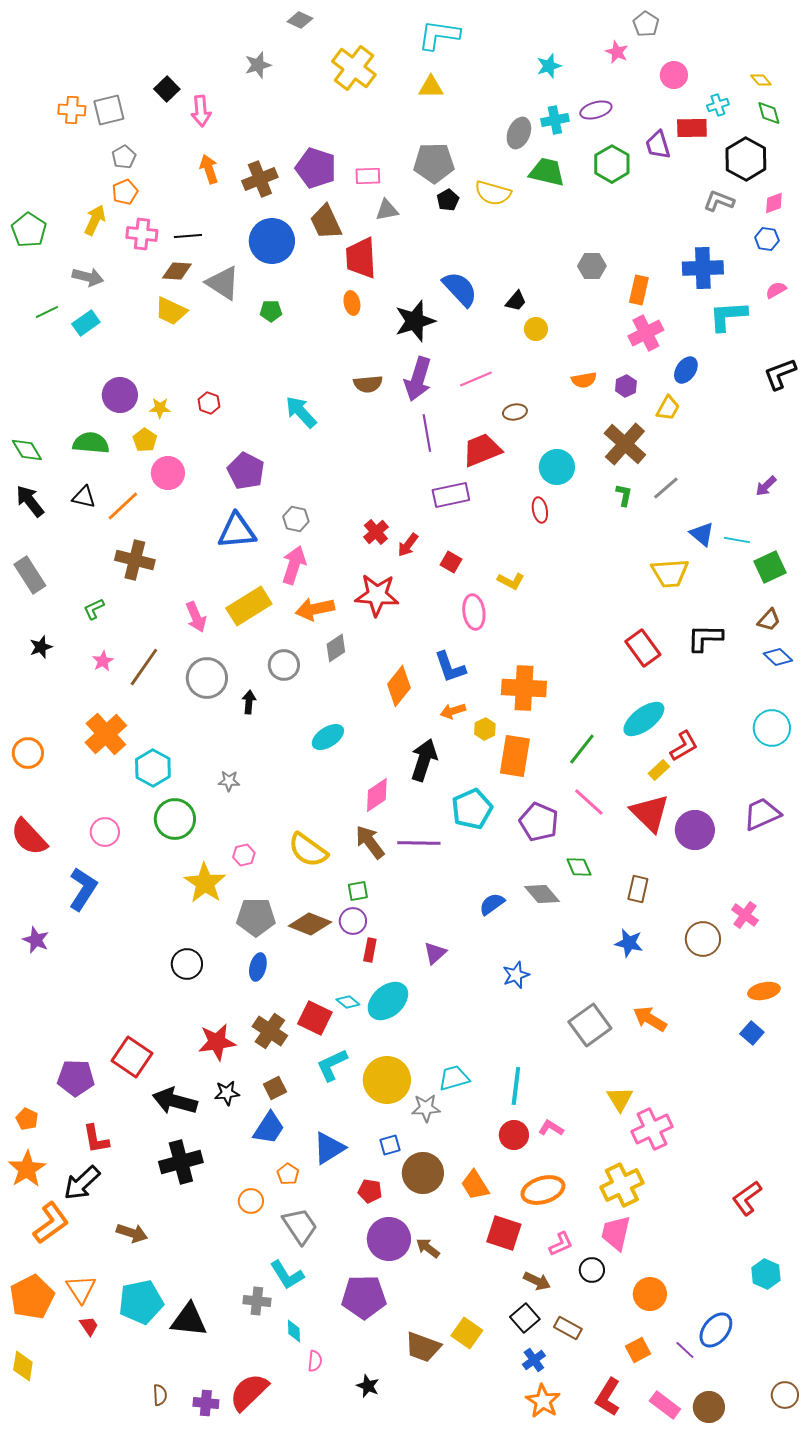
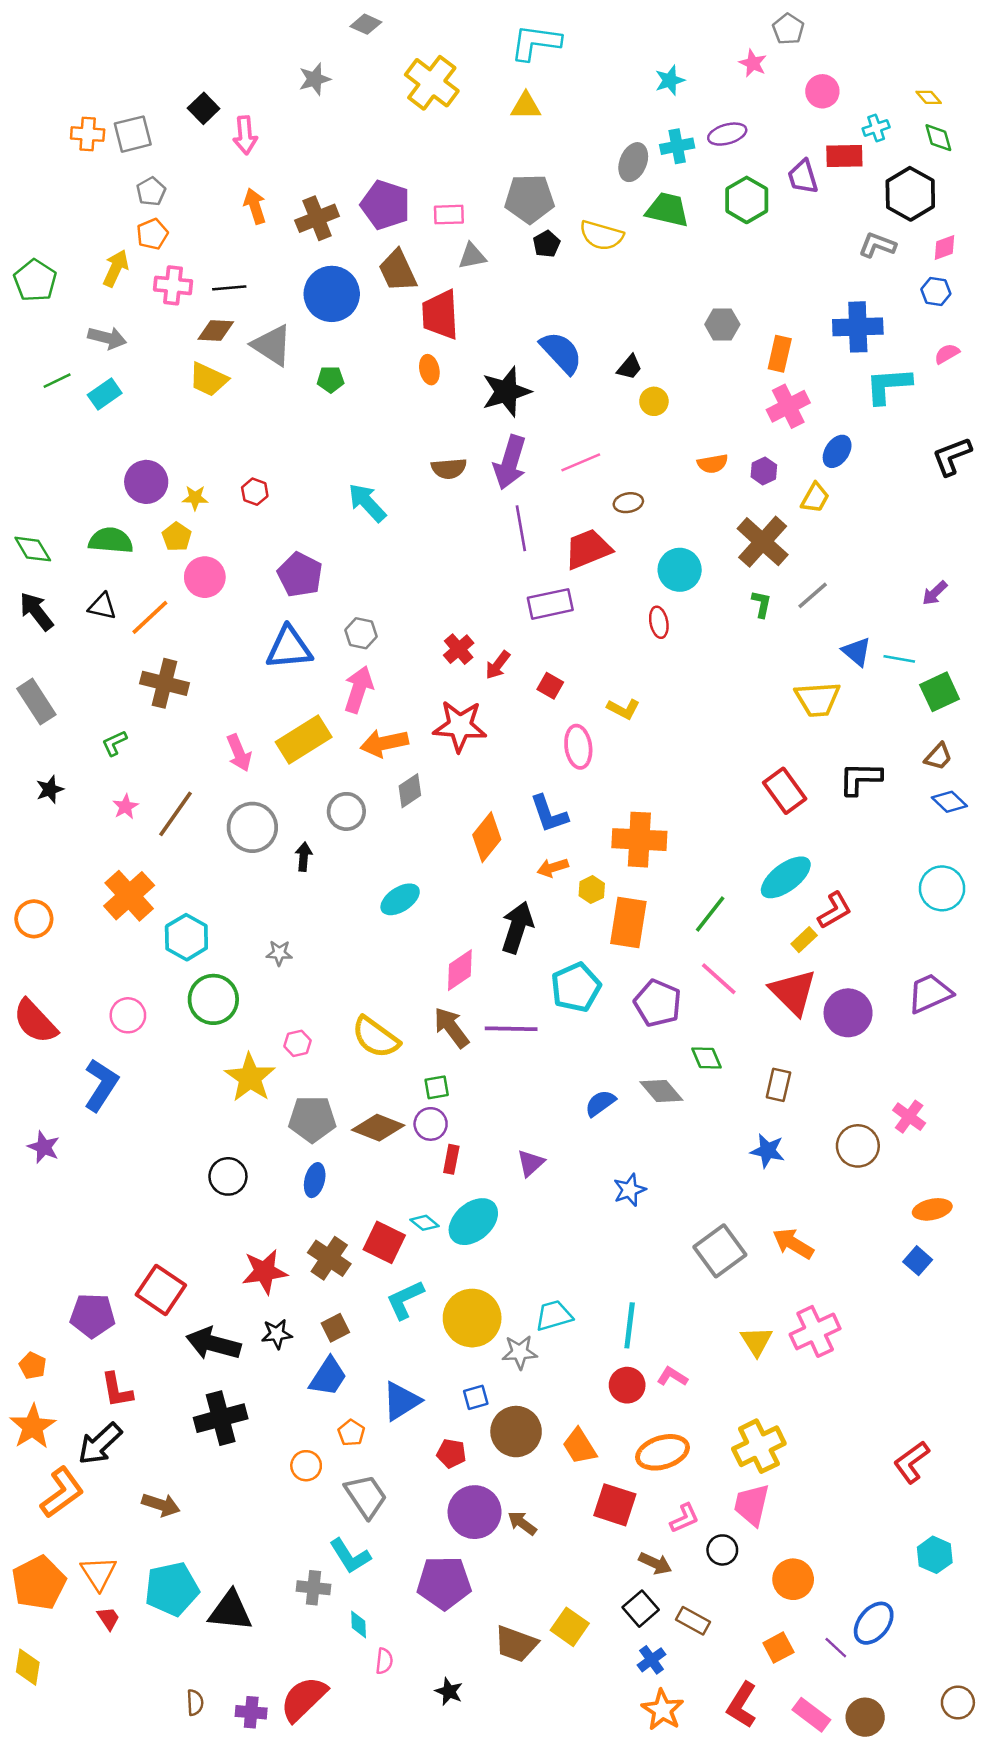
pink cross: (652, 1129) -> (815, 1331), moved

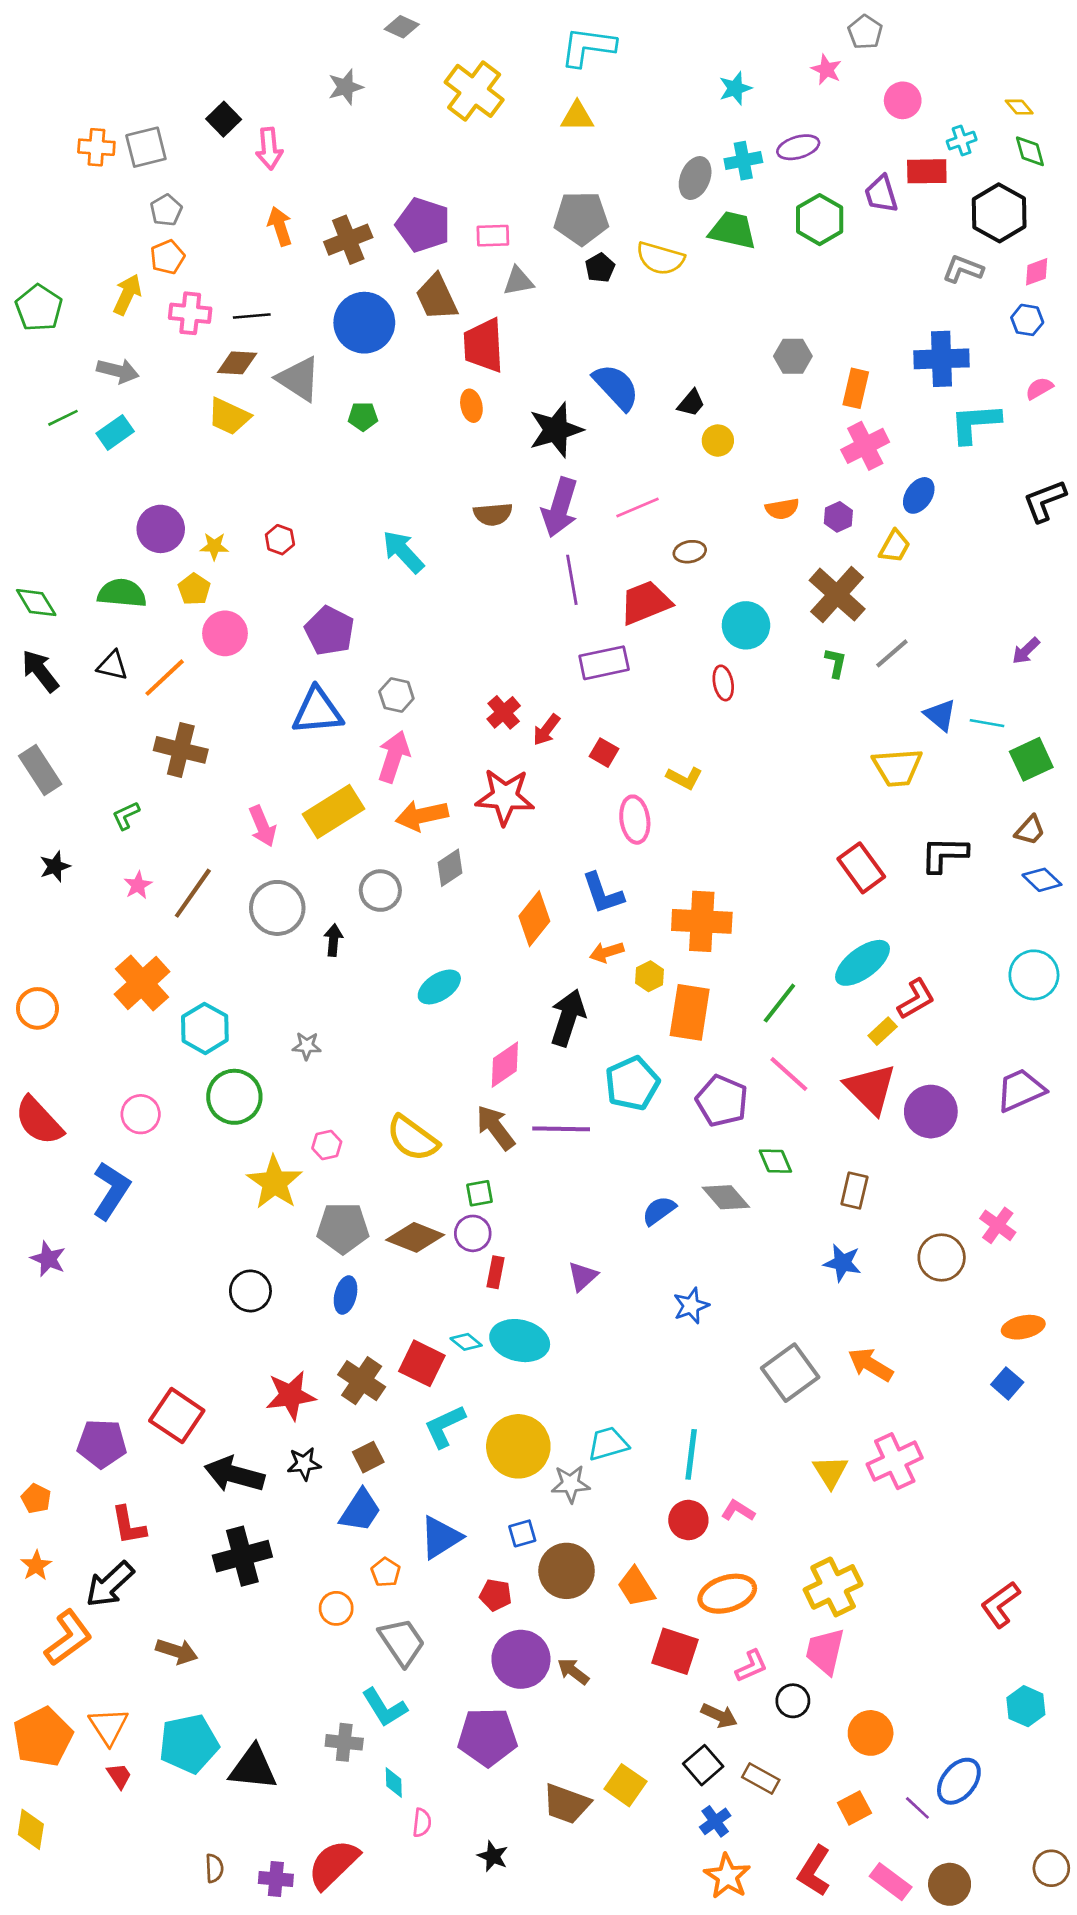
cyan ellipse: (473, 1222) -> (520, 1341), turned 54
orange star: (33, 1427) -> (36, 1566), size x0.6

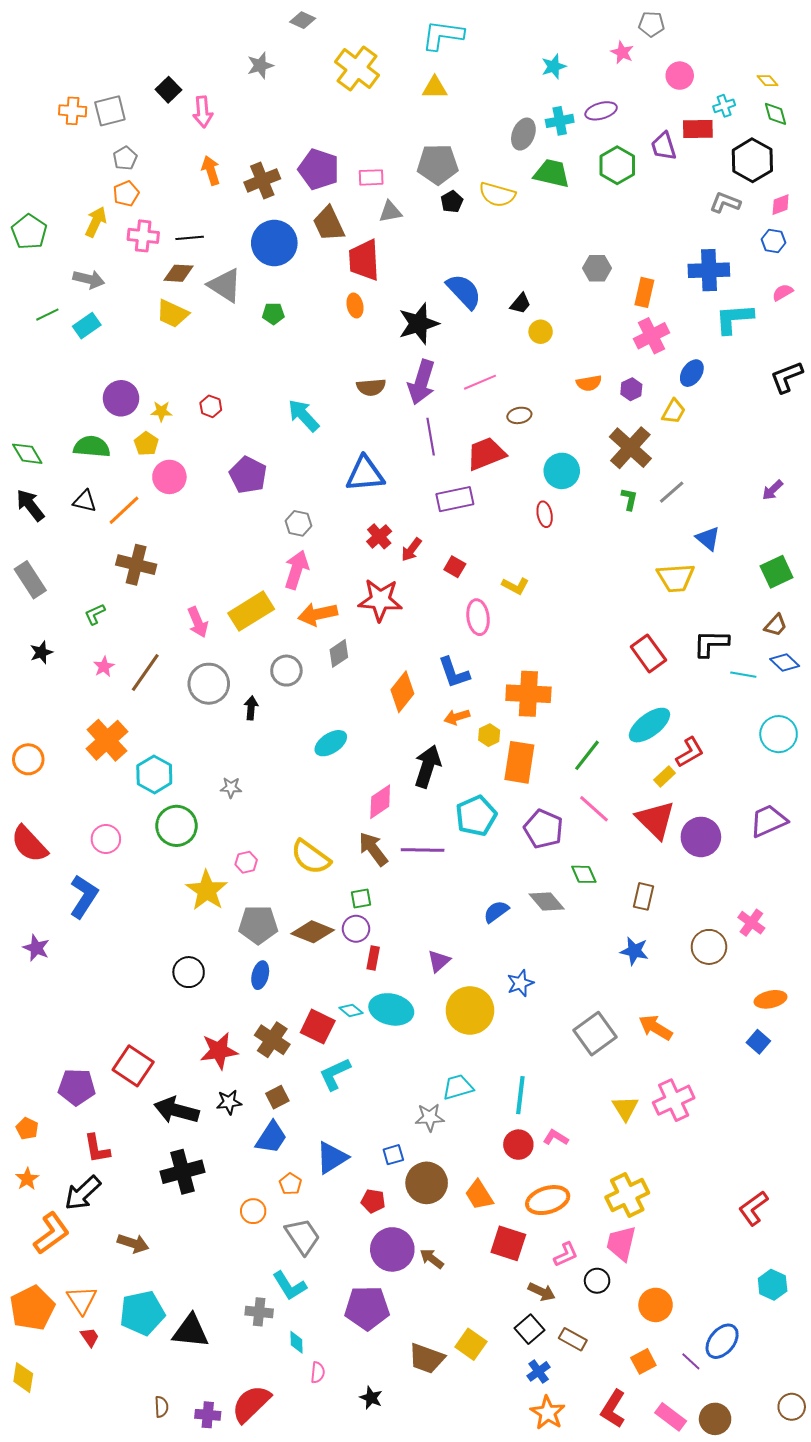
gray pentagon: (865, 32) -> (651, 24), turned -30
blue triangle: (317, 711) -> (365, 474), moved
cyan line: (987, 723) -> (743, 675), moved
yellow circle: (518, 1446) -> (470, 1010), moved

